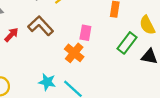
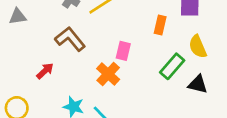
red arrow: (11, 35) -> (45, 71), moved

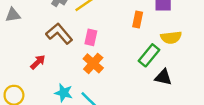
yellow semicircle: (198, 47) -> (171, 37), turned -72
pink rectangle: (123, 51) -> (91, 37), moved
black triangle: (198, 84) -> (163, 77), moved

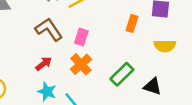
green rectangle: (149, 55) -> (122, 74), moved
red arrow: (38, 62) -> (44, 64), moved

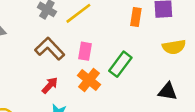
orange rectangle: (132, 23) -> (136, 17), moved
green rectangle: (122, 74) -> (120, 64), moved

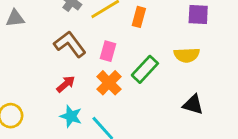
orange rectangle: (136, 17) -> (139, 17), moved
yellow semicircle: (174, 47) -> (187, 55), moved

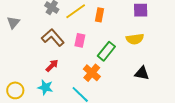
gray triangle: (15, 18) -> (13, 22), turned -40
orange cross: (109, 83) -> (92, 73), moved
cyan star: (71, 116) -> (45, 87), moved

